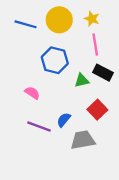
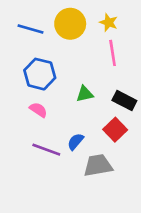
blue hexagon: (55, 60) -> (40, 74), moved
black rectangle: (103, 73) -> (124, 101), moved
green triangle: (82, 80) -> (85, 94), moved

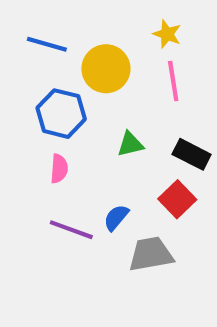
yellow circle: (70, 24) -> (106, 69), moved
pink semicircle: (38, 110) -> (59, 169), turned 60

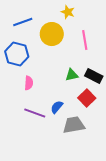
yellow star: (167, 34) -> (68, 12), moved
blue line: (47, 44) -> (23, 22), turned -36
blue hexagon: (61, 114) -> (17, 54), moved
green triangle: (130, 144) -> (72, 75), moved

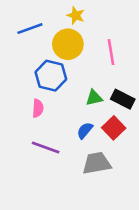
yellow star: (68, 12) -> (76, 15), moved
blue hexagon: (17, 54) -> (51, 76), moved
blue semicircle: (57, 107) -> (85, 130), moved

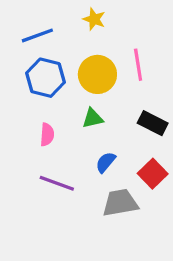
yellow circle: (68, 44) -> (97, 74), moved
blue hexagon: (51, 76) -> (45, 78), moved
green triangle: (94, 98) -> (93, 118), moved
red square: (114, 128) -> (153, 174), moved

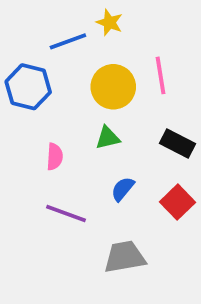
blue line: (37, 35) -> (68, 41), moved
blue hexagon: (45, 78) -> (28, 87), moved
gray trapezoid: (120, 203) -> (125, 257), moved

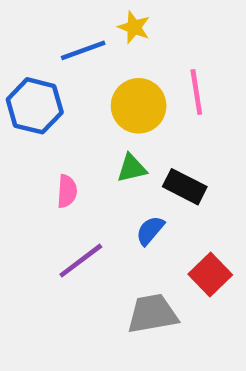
black rectangle: (178, 143) -> (185, 187), moved
red square: (178, 202) -> (210, 274), moved
purple line: (66, 213) -> (81, 261), turned -57

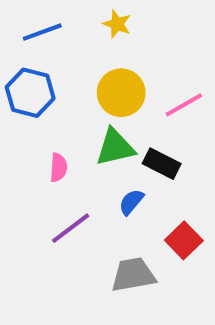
blue line: (83, 50) -> (42, 32), moved
pink line: (196, 92) -> (184, 105), moved, turned 69
green triangle: (132, 168) -> (115, 147), size x1.5

